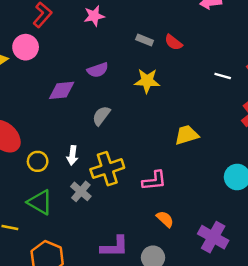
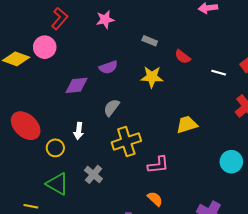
red semicircle: (173, 42) -> (183, 57), moved
white arrow: (72, 155) -> (79, 131), moved
yellow cross: (107, 169) -> (126, 142), moved
orange semicircle: (165, 219) -> (155, 199), moved

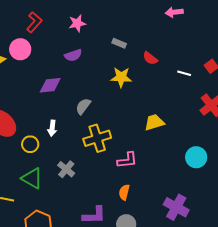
purple semicircle: (108, 67) -> (73, 55), moved
orange semicircle: (155, 199) -> (124, 192), turned -119

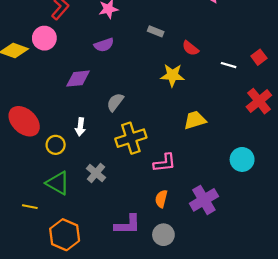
yellow star: (121, 77) -> (172, 75), moved
purple cross: (176, 207) -> (204, 200), moved, turned 30

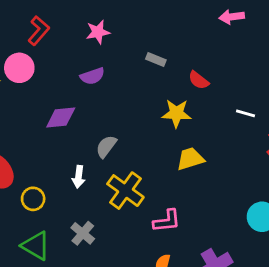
white line: (229, 65) -> (245, 113), moved
yellow trapezoid: (195, 120) -> (190, 159), moved
white arrow: (80, 127) -> (79, 177), moved
yellow cross: (131, 138) -> (125, 191), turned -36

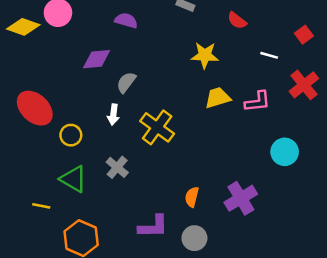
purple semicircle: (92, 76) -> (126, 20), turned -145
red semicircle: (199, 80) -> (237, 20), moved
gray semicircle: (106, 146) -> (126, 82), moved
pink L-shape: (167, 221) -> (258, 102), moved

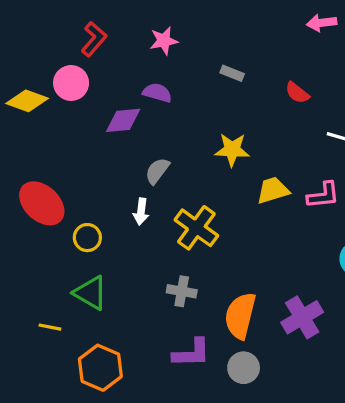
yellow star: (205, 55) -> (232, 150), moved
purple diamond: (97, 59) -> (123, 120), moved
gray cross: (117, 167) -> (182, 291), moved, turned -30
orange semicircle: (192, 197) -> (240, 316), size x1.8

